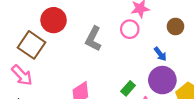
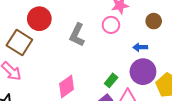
blue arrow: (160, 54) -> (140, 47), turned 128

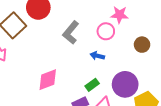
brown circle: (154, 21) -> (142, 45), moved
blue arrow: (140, 47) -> (97, 56), moved

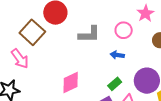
pink star: (119, 15) -> (145, 13), moved, turned -30
gray L-shape: (71, 33) -> (89, 34), turned -125

